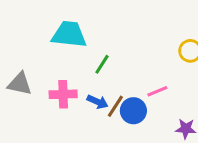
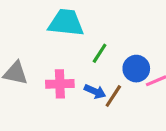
blue circle: (133, 111) -> (136, 69), moved

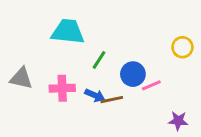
brown line: (113, 96) -> (112, 100), turned 45

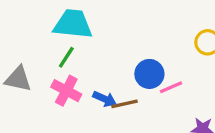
green line: (99, 60) -> (66, 57), moved
pink cross: (62, 88) -> (66, 91), turned 30

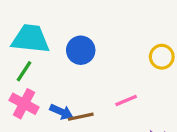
blue circle: (149, 74) -> (81, 50), moved

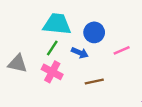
pink line: (126, 100) -> (122, 50), moved
blue arrow: (61, 112) -> (80, 53), moved

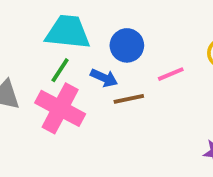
pink cross: (52, 72) -> (60, 108), size x1.4
brown line: (94, 82) -> (129, 99), moved

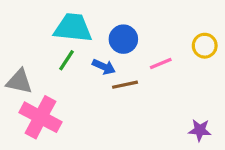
pink cross: (60, 108) -> (40, 117), moved

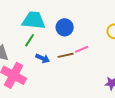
pink line: (161, 64) -> (82, 49), moved
blue arrow: (104, 67) -> (43, 58), moved

